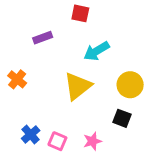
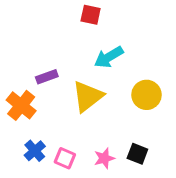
purple rectangle: (43, 38) -> (47, 77), moved
orange cross: (17, 79) -> (21, 105), moved, size x1.4
black square: (122, 118) -> (137, 154), moved

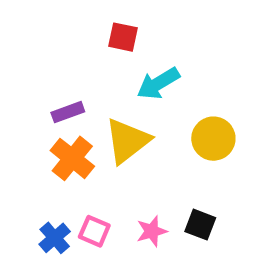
red square: (91, 15) -> (123, 37), moved
orange cross: (21, 105) -> (72, 158), moved
blue cross: (35, 151) -> (55, 238), moved

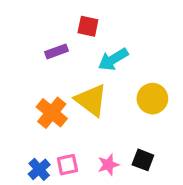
purple rectangle: (68, 112) -> (56, 51), moved
yellow triangle: (127, 141) -> (91, 100), turned -45
pink square: (94, 231) -> (67, 165), turned -35

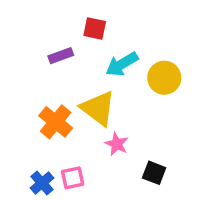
yellow circle: (152, 99) -> (164, 78), moved
pink star: (108, 165) -> (117, 144), moved, turned -30

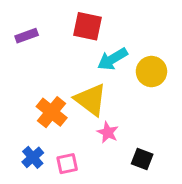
red square: (95, 28) -> (87, 26), size x1.4
purple rectangle: (61, 56) -> (27, 36), moved
blue cross: (42, 183) -> (33, 157), moved

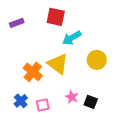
yellow circle: (151, 72) -> (97, 60), moved
pink star: (108, 132) -> (72, 97), moved

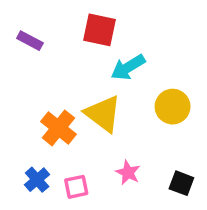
purple rectangle: (17, 23) -> (30, 41), turned 48
black square: (91, 102) -> (181, 183), moved

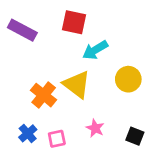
purple rectangle: (30, 41) -> (22, 30), size x1.5

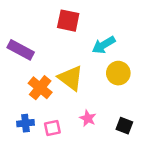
purple rectangle: (22, 30) -> (21, 50), moved
cyan arrow: (95, 50) -> (104, 45), moved
blue cross: (28, 133) -> (25, 123), turned 35

